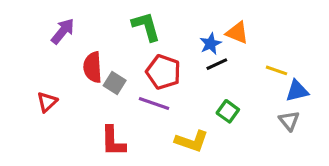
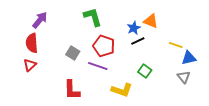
red semicircle: (93, 67) -> (32, 43), moved

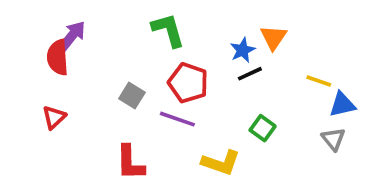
orange triangle: (151, 21) -> (273, 37), turned 42
red semicircle: (32, 43) -> (58, 57), moved

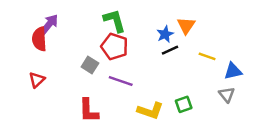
yellow line: (319, 81) -> (207, 56), moved
red pentagon: (188, 83) -> (115, 47), moved
green square: (263, 128) -> (184, 104), moved, turned 35

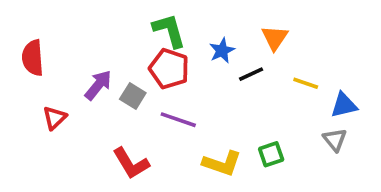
purple arrow: (49, 24) -> (98, 85), moved
blue star: (165, 34) -> (222, 51), moved
red semicircle: (39, 39) -> (33, 58), moved
red L-shape: (89, 111) -> (131, 163), turned -30

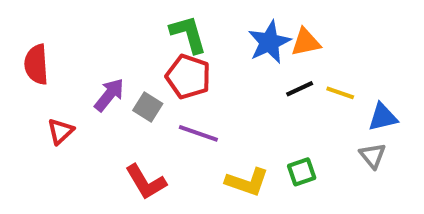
orange triangle: (275, 38) -> (306, 42), turned 44
blue star: (222, 51) -> (269, 42), moved, size x1.5
black line: (251, 74) -> (300, 89), moved

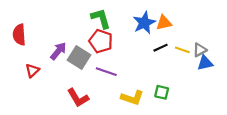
gray square: (148, 107) -> (79, 58), size x1.5
gray triangle: (373, 156) -> (200, 50), moved, turned 40
green square: (302, 172) -> (162, 92), turned 32

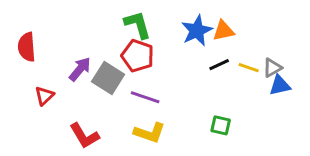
red L-shape: (78, 98) -> (84, 136), moved
yellow L-shape: (132, 98) -> (149, 133), moved

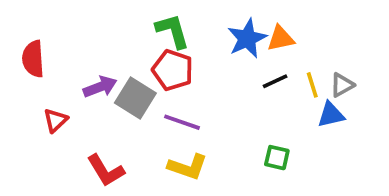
yellow line: (249, 68) -> (312, 85), turned 54
purple arrow: (80, 69) -> (100, 87), turned 30
blue triangle: (280, 85) -> (331, 115), moved

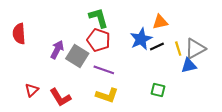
blue star: (247, 38) -> (141, 39), moved
gray triangle: (342, 85) -> (195, 49), size x1.5
purple arrow: (100, 87) -> (57, 50), turned -42
red triangle: (55, 120) -> (32, 90), moved

